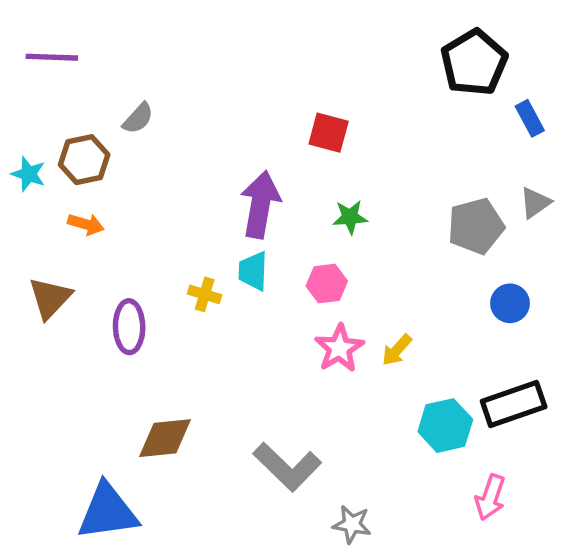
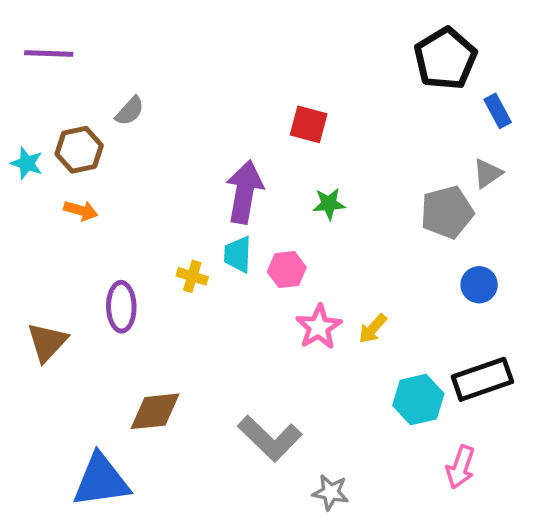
gray triangle: (535, 203) -> (488, 173), moved
pink hexagon: (327, 284) -> (287, 270), moved
brown triangle: (50, 298) -> (47, 342), moved

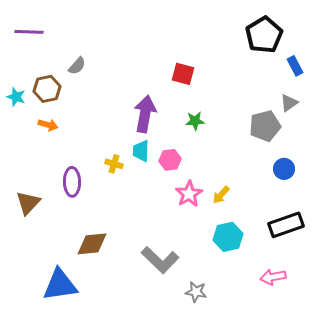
cyan hexagon: (418, 400) -> (228, 237), moved
pink arrow: (461, 467) -> (273, 277), turned 60

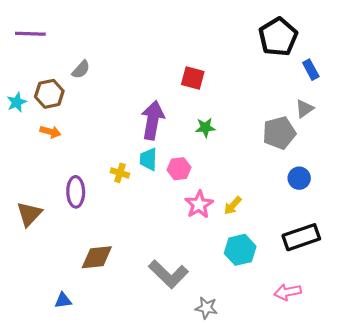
cyan star: (16, 97) -> (17, 102), turned 30
blue triangle: (60, 285) -> (63, 300), size x0.5

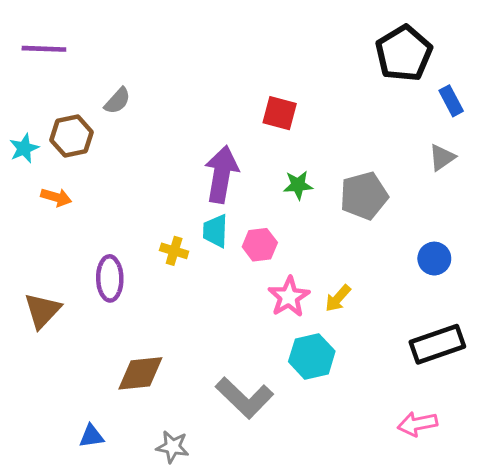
orange arrow: (50, 132) -> (56, 197), moved
gray pentagon: (279, 133) -> (364, 196), moved
cyan hexagon: (240, 250) -> (312, 356), moved
gray star: (206, 308) -> (173, 447), moved

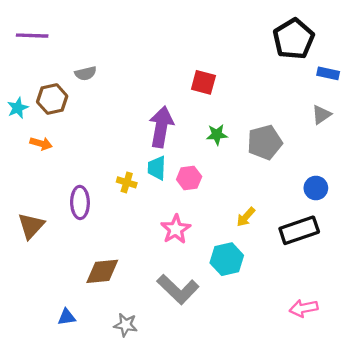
gray semicircle: (117, 101) -> (86, 73), turned 35
blue rectangle: (451, 101) -> (328, 73), turned -50
pink star: (289, 297) -> (176, 229), moved
black rectangle: (437, 344) -> (299, 230), moved

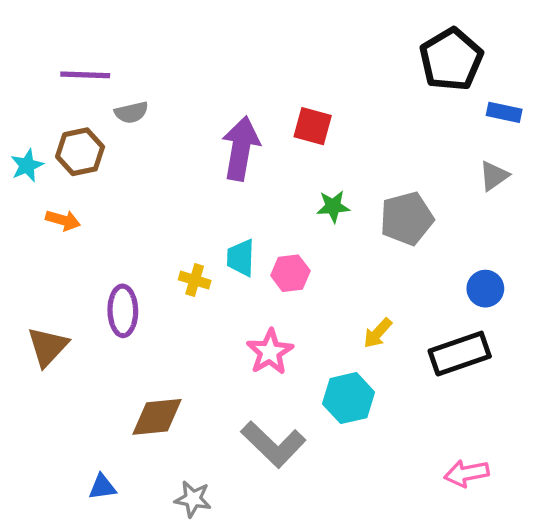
purple line: (32, 36) -> (85, 75), moved
purple arrow: (161, 127) -> (241, 148), moved

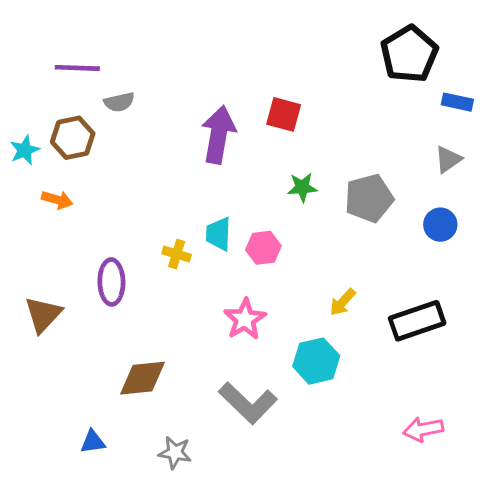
blue circle: (485, 289) -> (440, 225), moved

